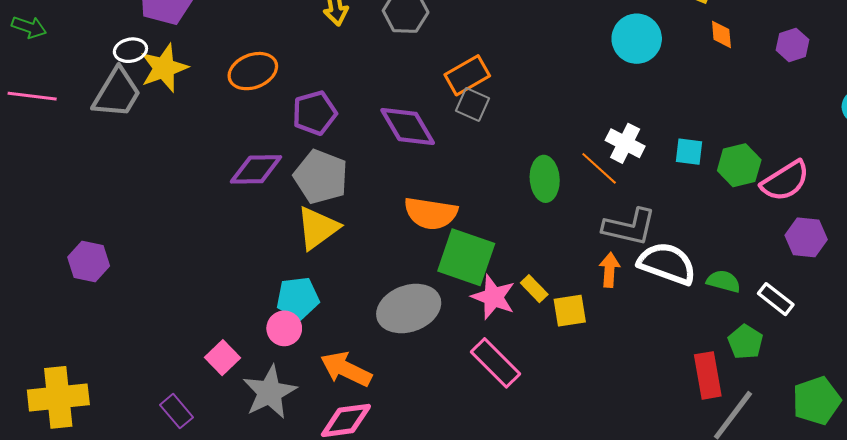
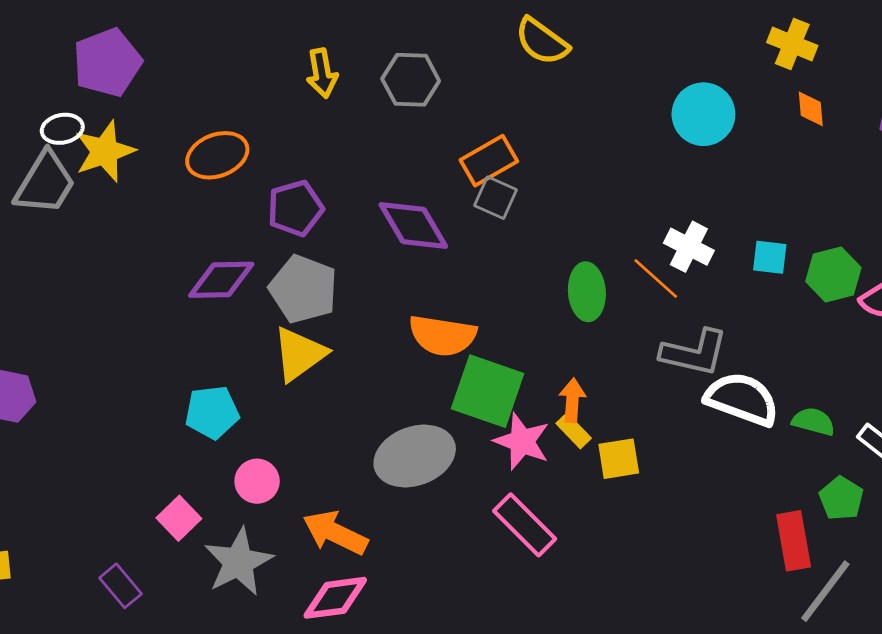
orange arrow: (609, 270) -> (572, 400), moved
cyan pentagon: (298, 298) -> (212, 412), moved

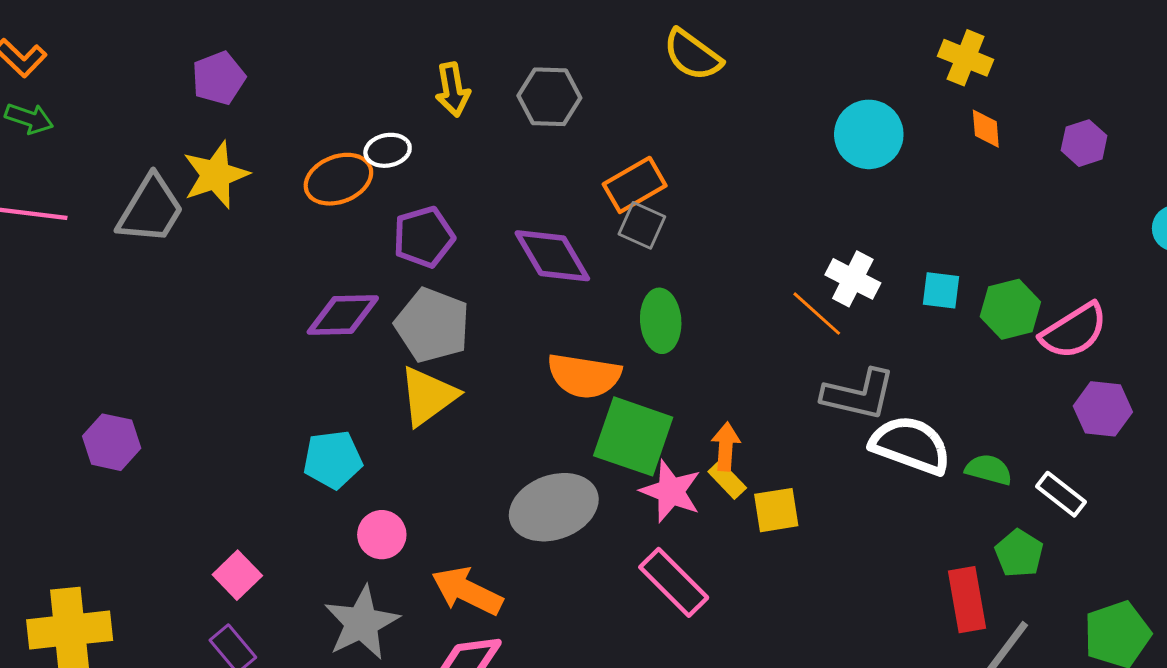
purple pentagon: (107, 63) -> (219, 78), size x0.7
white ellipse: (62, 129) -> (388, 150), moved
green ellipse: (587, 292) -> (661, 321), moved
pink square: (179, 518) -> (237, 575), moved

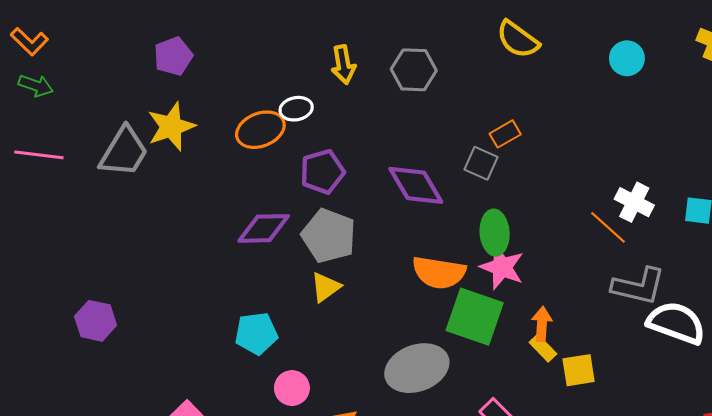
cyan circle: (869, 134) -> (627, 58), moved, size x0.7
orange rectangle: (635, 185) -> (505, 134), moved, size x0.7
yellow triangle: (428, 396) -> (326, 287), size x0.7
pink star: (671, 491) -> (502, 267), moved

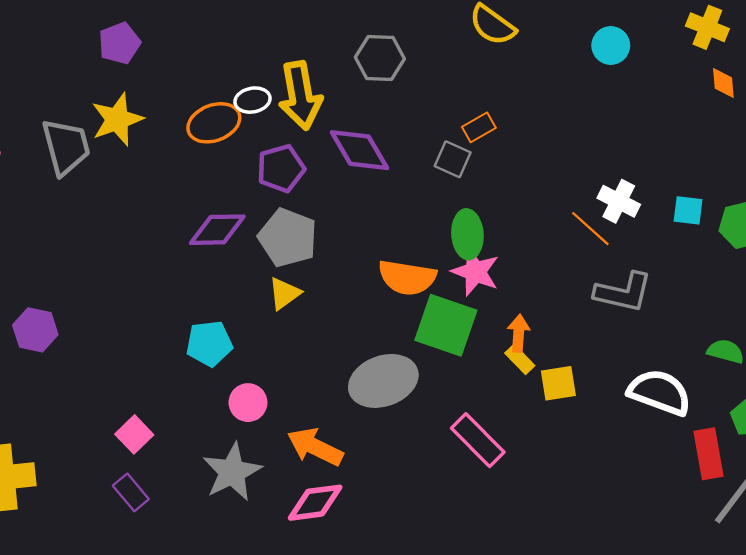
yellow arrow: (343, 65) -> (300, 96), moved, size x1.6
gray trapezoid: (124, 152) -> (66, 147), turned -46
purple diamond: (416, 185) -> (359, 150), moved
white semicircle: (676, 323) -> (660, 392), moved

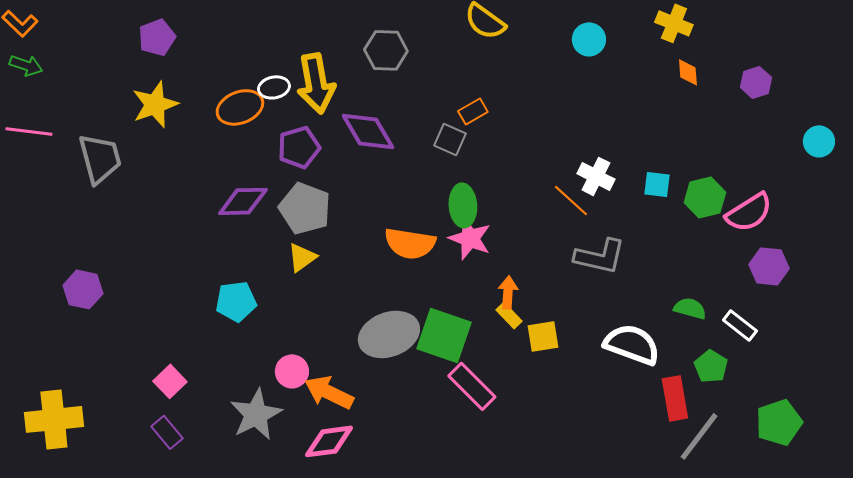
gray trapezoid: (66, 147) -> (100, 158), moved
green square: (446, 325) -> (444, 335), moved
pink circle: (248, 403) -> (292, 371), moved

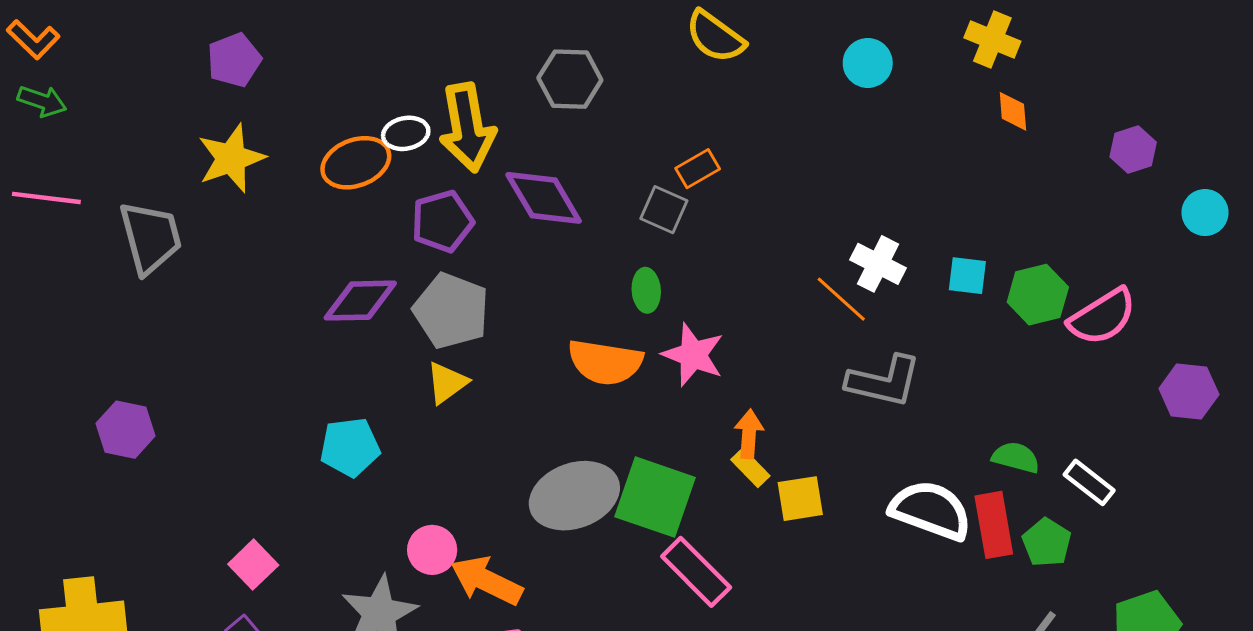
purple hexagon: (756, 82) -> (1133, 149), moved
green ellipse: (463, 205) -> (646, 290), moved, size x0.7
purple hexagon: (769, 266) -> (1189, 391), moved
red rectangle: (675, 398) -> (994, 525), moved

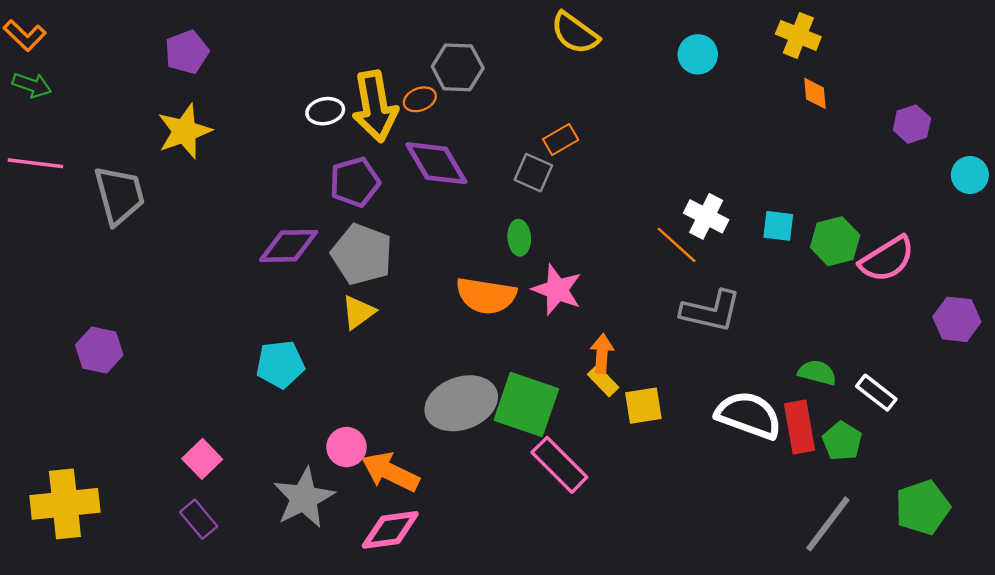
orange ellipse: (356, 163) -> (420, 99), moved, size x0.6

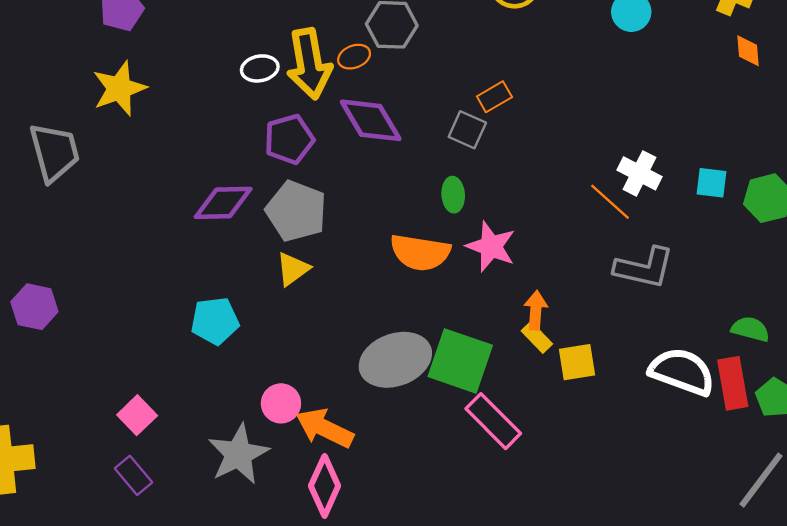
pink diamond: (390, 530) -> (325, 486), turned -58

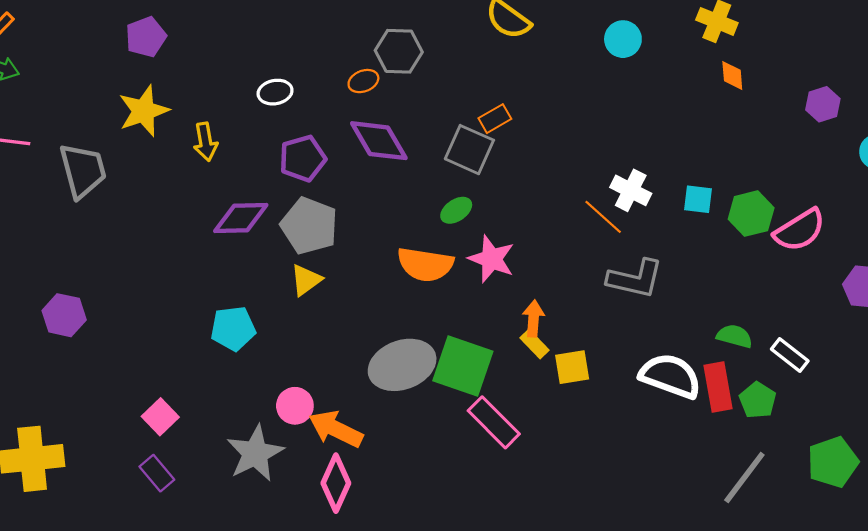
yellow arrow: (309, 64) -> (205, 142), moved, size x0.6
gray square: (467, 130) -> (469, 150), size x1.4
green ellipse: (453, 195) -> (456, 210), turned 60

